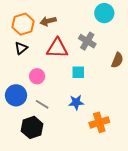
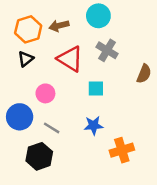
cyan circle: (104, 13) -> (98, 16), moved
red triangle: (57, 48) -> (70, 59), turned 30

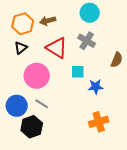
cyan circle: (98, 16) -> (90, 13), moved
pink circle: (45, 93) -> (37, 76), size x1.6
blue circle: (20, 117) -> (17, 106), moved
blue star: (93, 125) -> (96, 87), moved

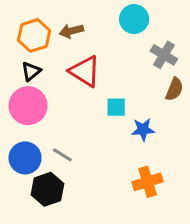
gray cross: (87, 41) -> (164, 55), moved
pink circle: (37, 76) -> (28, 106), moved

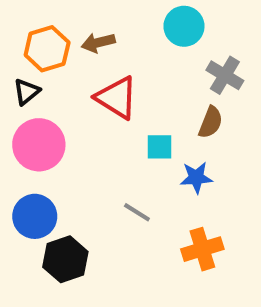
black triangle: (31, 71) -> (27, 92), moved
brown semicircle: (174, 89) -> (211, 122), moved
gray line: (62, 155) -> (137, 212), moved

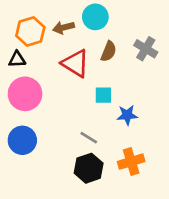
cyan circle: (184, 26) -> (95, 17), moved
black triangle: (27, 92) -> (17, 59), turned 36
brown semicircle: (211, 122) -> (109, 51), moved
black hexagon: (65, 259) -> (89, 168), moved

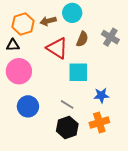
cyan square: (103, 95) -> (78, 72), size x1.5
blue star: (127, 115) -> (101, 95), moved
blue circle: (22, 140) -> (28, 106), moved

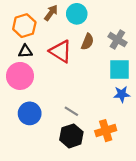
brown arrow: (48, 21) -> (51, 13), moved, turned 140
black triangle: (13, 45) -> (25, 51), moved
cyan square: (78, 72) -> (120, 70), moved
blue star: (101, 95) -> (122, 94), moved

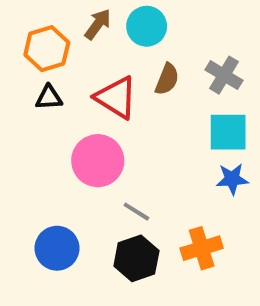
pink circle: (20, 76) -> (98, 161), moved
blue circle: (30, 113) -> (57, 248), moved

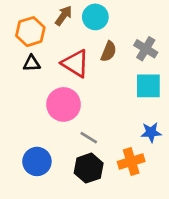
blue star: (232, 179) -> (151, 132), moved

